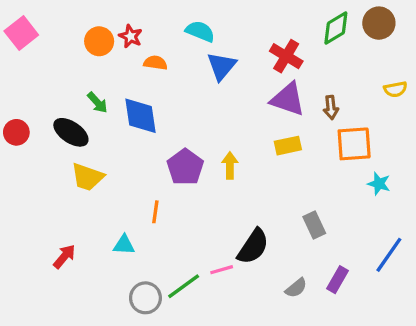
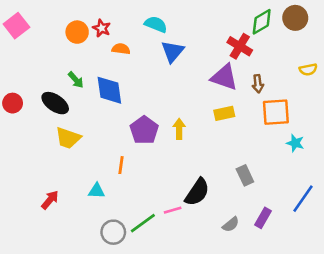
red cross: (286, 56) -> (240, 46), moved

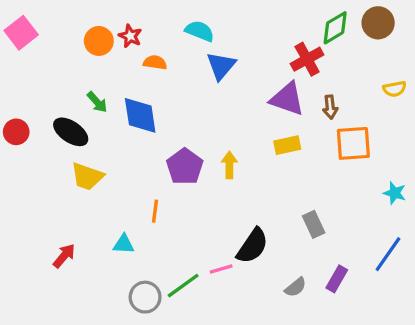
red cross: (240, 46) -> (307, 59), turned 30
cyan star: (295, 143) -> (395, 193), moved

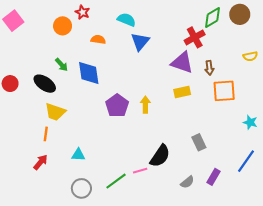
red star: (130, 36) -> (82, 12), moved
orange line: (155, 211) -> (46, 134), moved
gray circle: (145, 297) -> (81, 188), moved

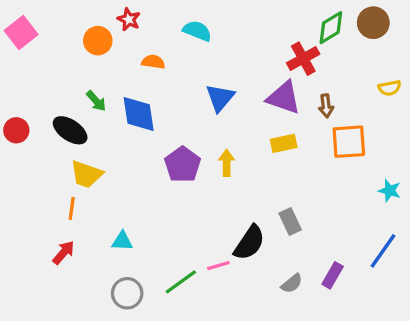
blue triangle: (140, 42) -> (220, 98), moved
gray rectangle: (199, 142) -> (290, 222), moved

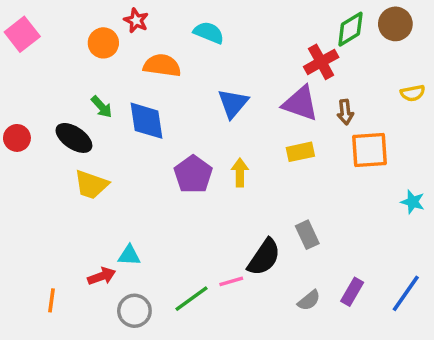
orange semicircle: (153, 62) -> (162, 65), size x1.5
orange line: (72, 209) -> (52, 300), moved
blue line: (383, 251) -> (406, 293), moved
red arrow: (64, 253) -> (102, 276), moved, turned 30

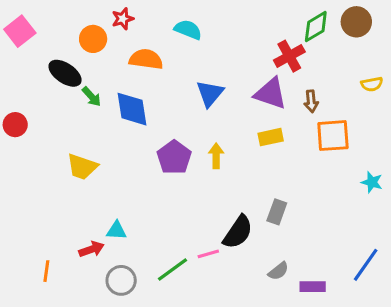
red star: (136, 20) -> (123, 19), turned 30
black ellipse: (74, 138) -> (65, 73), moved
gray rectangle: (307, 235) -> (277, 212), turned 45
purple rectangle: (352, 292) -> (313, 287), moved, turned 60

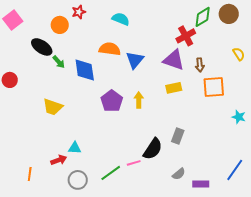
orange semicircle: (146, 59) -> (110, 49), moved
yellow semicircle: (372, 84) -> (239, 54), turned -112

